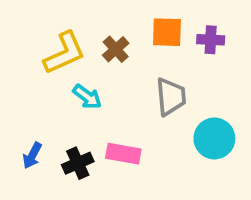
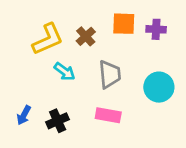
gray trapezoid: (171, 97) -> (110, 74), moved
cyan circle: (214, 138) -> (159, 87), moved
pink rectangle: (123, 154) -> (108, 115), moved

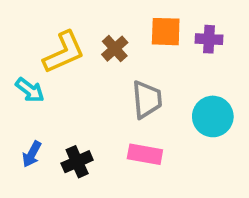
cyan arrow: (65, 72) -> (30, 90), moved

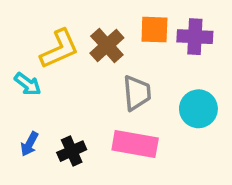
purple cross: (209, 39) -> (195, 37), size x1.4
brown cross: (115, 49) -> (107, 45), size x1.4
pink rectangle: (145, 154) -> (135, 144), size x1.4

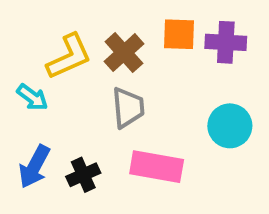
gray trapezoid: (137, 93) -> (128, 108), moved
blue arrow: (29, 144) -> (34, 167), size x1.5

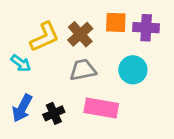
gray trapezoid: (128, 108) -> (83, 70), turned -96
cyan circle: (230, 126) -> (133, 70), moved

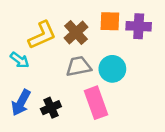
cyan circle: (133, 70) -> (112, 69), moved
pink rectangle: (101, 108) -> (96, 103), turned 60

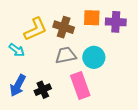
brown cross: (76, 33) -> (64, 27), turned -30

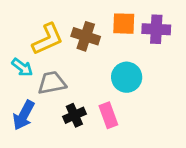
gray trapezoid: (66, 55) -> (52, 83), moved
pink rectangle: (80, 86) -> (108, 115), size x0.7
black cross: (43, 90) -> (74, 115), moved

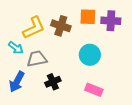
pink rectangle: (108, 115) -> (94, 90), moved, turned -48

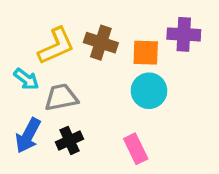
orange square: (88, 17) -> (146, 53), moved
black cross: (53, 82) -> (69, 140), moved
pink rectangle: (94, 90) -> (136, 149), moved, turned 42

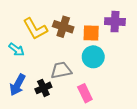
yellow L-shape: (56, 46) -> (35, 29), turned 85
gray trapezoid: (61, 97) -> (61, 70), moved

